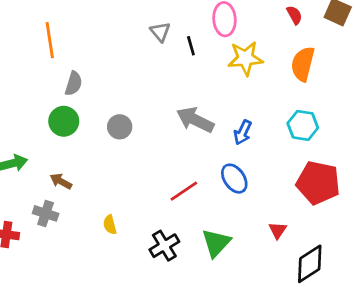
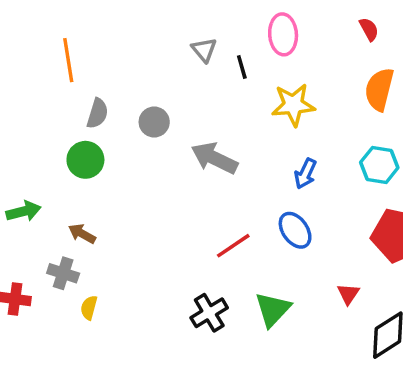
yellow star: (245, 58) -> (293, 105), moved
gray arrow: (195, 120) -> (214, 158), moved
gray circle: (120, 127) -> (154, 122), moved
yellow semicircle: (110, 225) -> (89, 308), moved, turned 30

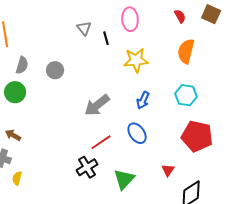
gray arrow: (214, 158) -> (97, 105), moved, turned -64
black cross: (209, 313) -> (87, 167), moved

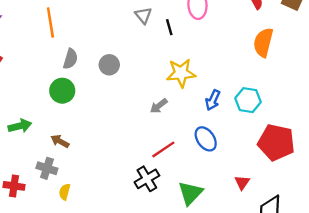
yellow star: (136, 60) -> (181, 73), moved
cyan hexagon: (186, 95) -> (248, 100), moved
gray arrow: (97, 105) -> (159, 106), size x0.6

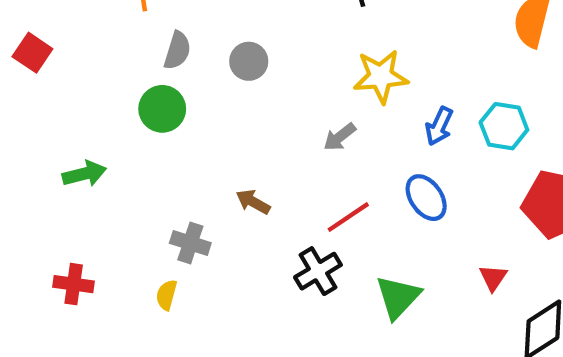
brown arrow: (60, 141) -> (253, 202), moved
gray cross: (47, 168) -> (190, 243), moved

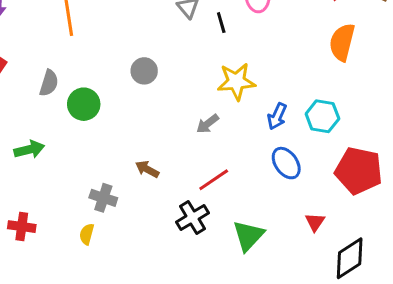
gray semicircle: (177, 50) -> (49, 83), moved
blue ellipse: (426, 198) -> (286, 163), moved

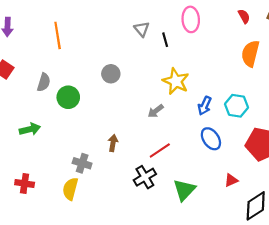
yellow star: (236, 81) -> (176, 81), turned 30
brown arrow: (147, 169) -> (113, 143), turned 70
red triangle: (315, 222) -> (231, 180), turned 32
yellow semicircle: (87, 234) -> (70, 189), size x1.5

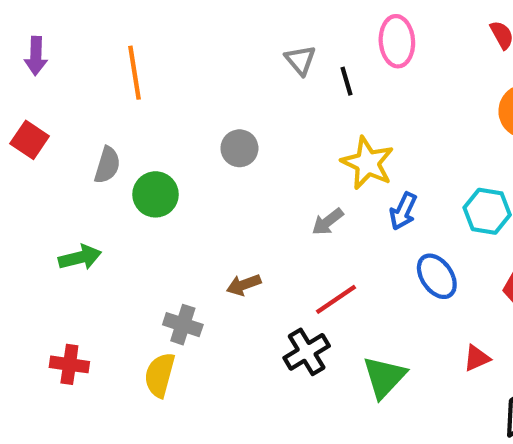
blue arrow: (205, 106) -> (403, 211), moved
brown arrow: (113, 143) -> (244, 285), turned -119

